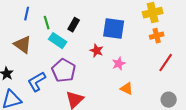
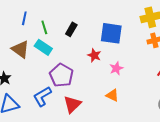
cyan rectangle: (58, 41) -> (43, 47), moved
blue L-shape: (37, 82) -> (42, 96), moved
orange triangle: (127, 89) -> (112, 95), moved

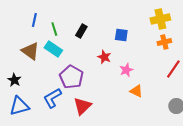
blue square: (111, 33) -> (121, 35), size x0.6
orange triangle: (112, 95) -> (136, 91), moved

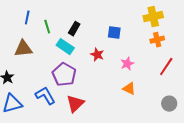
cyan rectangle: (53, 49) -> (65, 47), moved
brown triangle: (30, 51) -> (23, 49), turned -42
pink star: (126, 70) -> (127, 64), moved
blue L-shape: (52, 98) -> (45, 96), turned 90

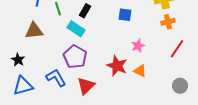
red star: (97, 55) -> (117, 66), moved, size x1.5

